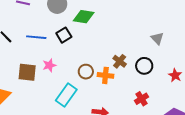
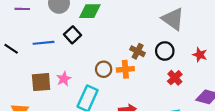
gray triangle: (157, 38) -> (173, 19), size x1.6
pink star: (49, 65) -> (64, 79), moved
red cross: (142, 99) -> (175, 78), moved

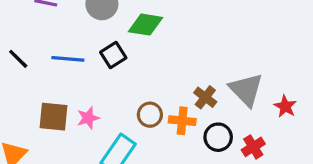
gray triangle: (173, 19) -> (246, 90), moved
black circle: (165, 51) -> (218, 137), moved
red star: (200, 55) -> (285, 106), moved

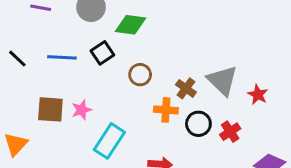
brown circle: (150, 115) -> (140, 75), moved

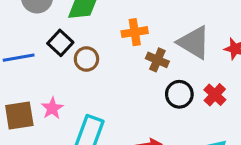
brown circle: (140, 75) -> (86, 59), moved
orange cross: (166, 110) -> (135, 32), moved

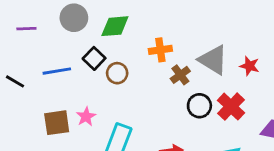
brown cross: (157, 60) -> (180, 75), turned 30
red cross: (215, 95) -> (231, 107), size x1.4

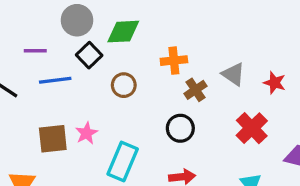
purple line: (26, 29) -> (35, 51), moved
black square: (94, 58) -> (89, 55), moved
gray triangle: (213, 60) -> (233, 74), size x0.7
black circle: (199, 106) -> (180, 128), moved

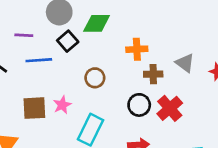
brown circle: (124, 85) -> (95, 78), moved
brown cross: (195, 90) -> (153, 74), turned 30
red cross: (252, 128) -> (170, 108), moved

